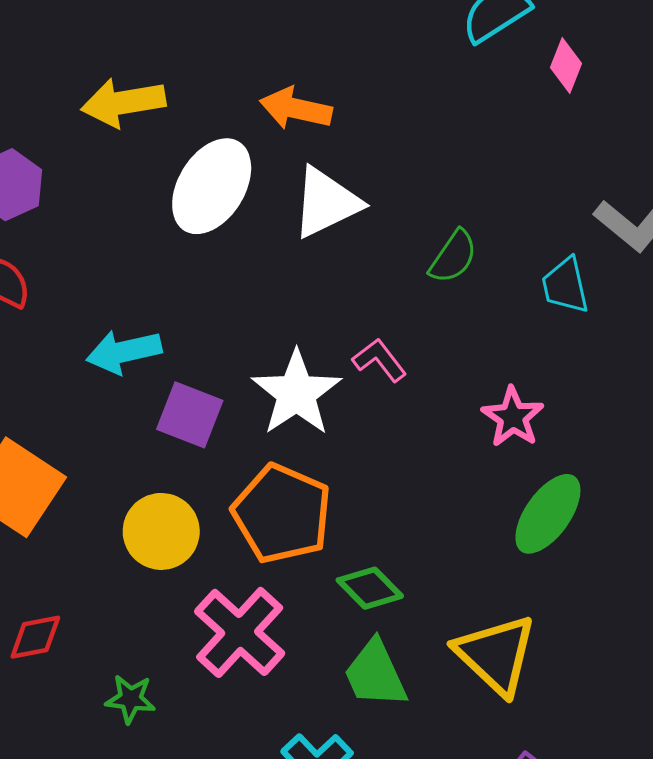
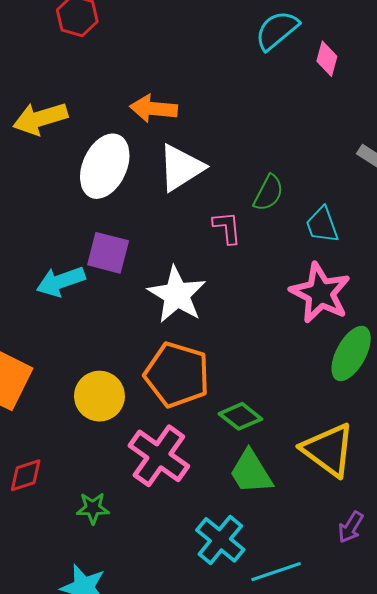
cyan trapezoid: (565, 285) -> (322, 225), moved
pink L-shape: (379, 360) -> (227, 228), moved, turned 39
purple square: (190, 415) -> (108, 253), moved
pink star: (513, 417) -> (320, 293), size x1.5

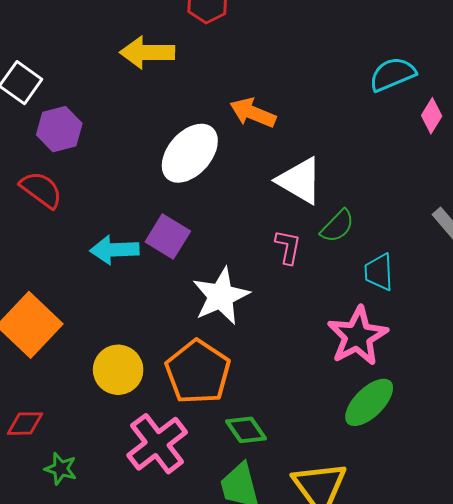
yellow arrow: (40, 119) -> (147, 52), moved
white triangle: (181, 168) -> (300, 181), moved, turned 46
green star: (93, 508) -> (61, 469), moved

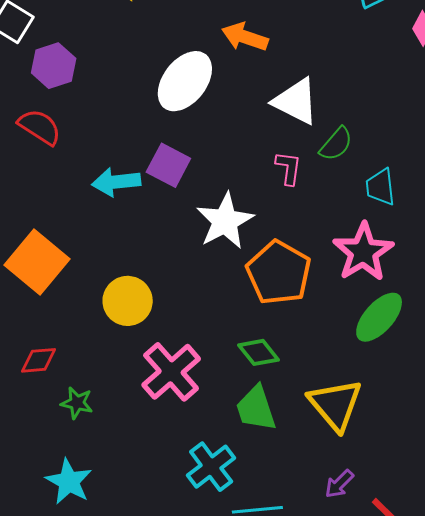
orange pentagon: (198, 372) -> (279, 273), moved

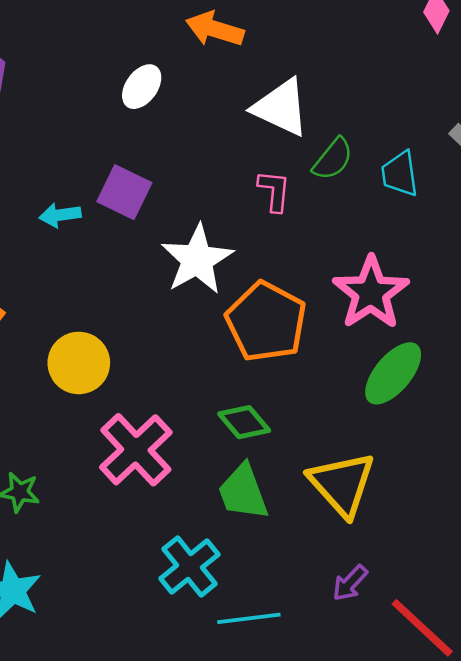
white ellipse: (185, 81) -> (142, 87), size x0.6
cyan arrow: (116, 182) -> (60, 215), size x0.7
cyan trapezoid: (380, 187) -> (400, 174), moved

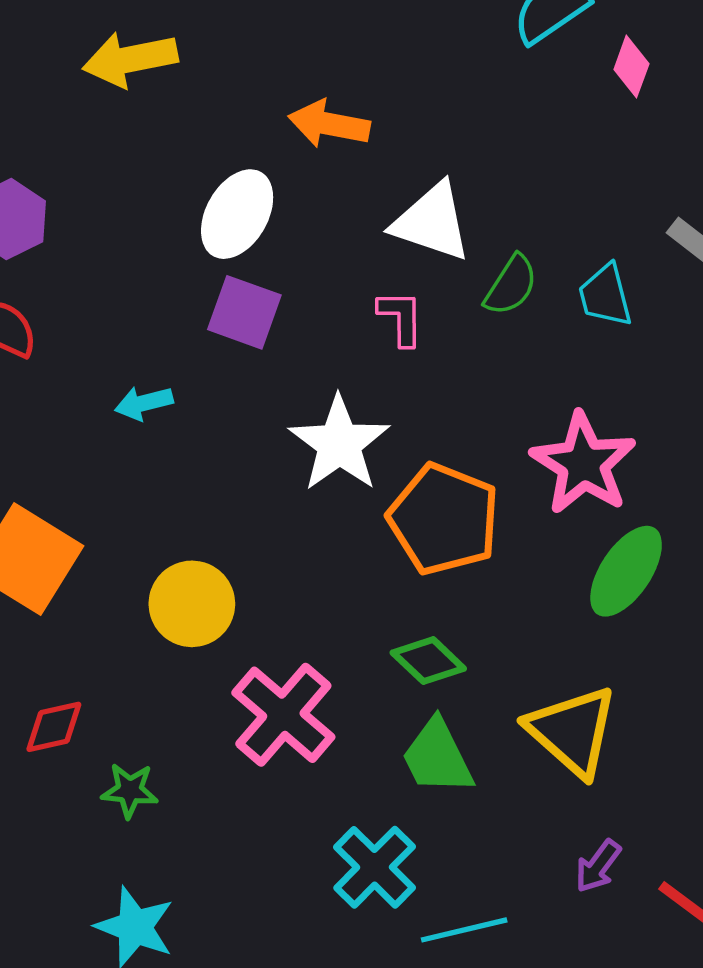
white ellipse: (142, 87) -> (237, 214), size x1.4
pink L-shape: (274, 191) -> (401, 318), moved
purple square: (124, 192) -> (244, 312), moved

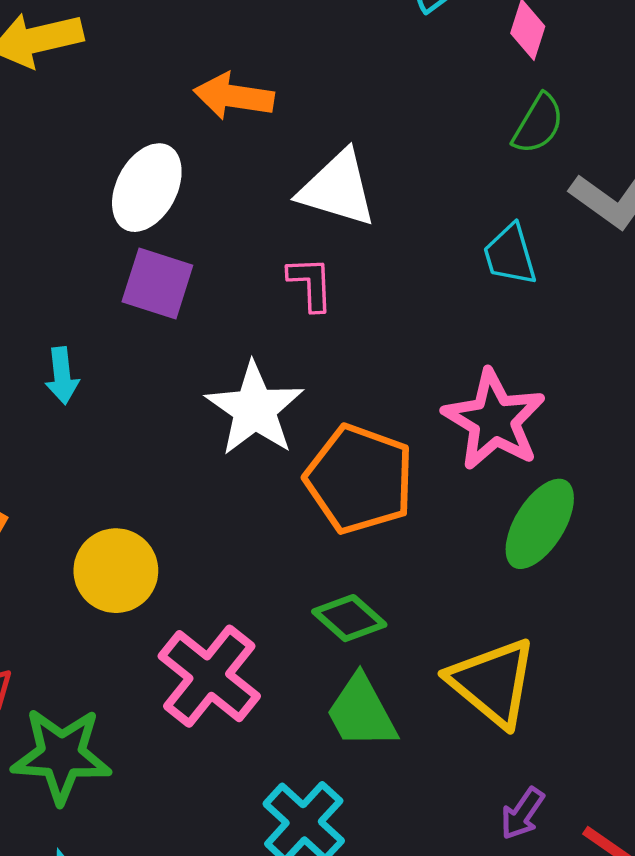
green semicircle: (511, 285) -> (538, 124), moved
cyan arrow: (144, 403) -> (62, 376), turned -80
green star: (130, 790) -> (61, 755), size x1.8

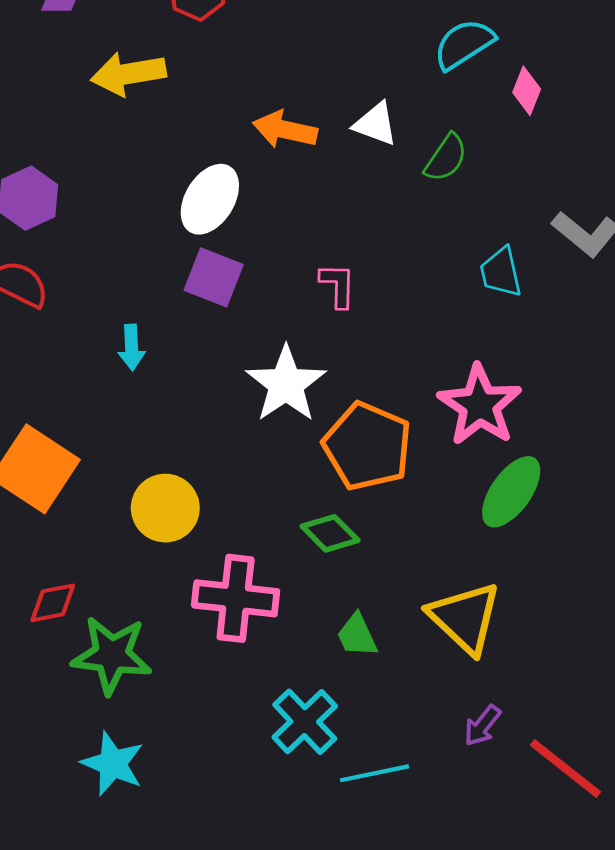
green semicircle: (538, 124) -> (446, 158), moved
white triangle: (338, 189) -> (376, 124), moved, size x0.7
green diamond: (349, 618) -> (330, 533), moved
pink cross: (209, 676) -> (236, 598), turned -36
green trapezoid: (361, 712) -> (357, 635), size x0.7

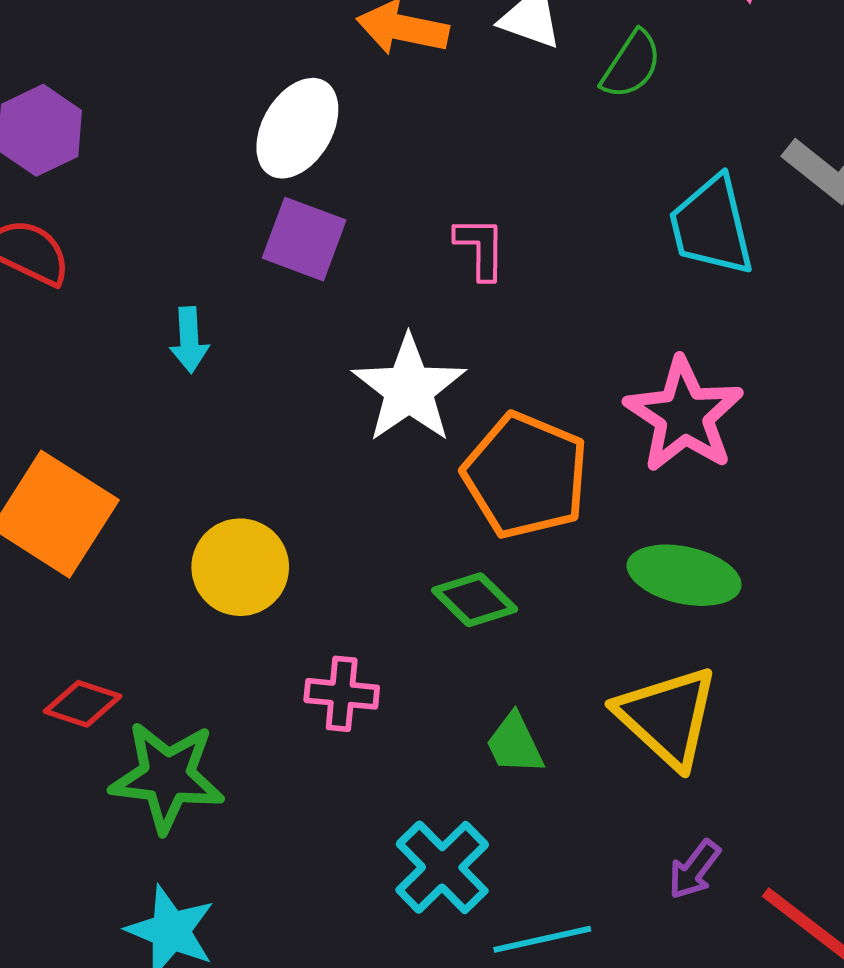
cyan trapezoid: (501, 272) -> (712, 226), size x1.4
green ellipse: (511, 492) -> (684, 575), moved, turned 68
pink cross: (236, 598) -> (342, 694), size x0.6
red diamond: (53, 603) -> (83, 704), turned 30

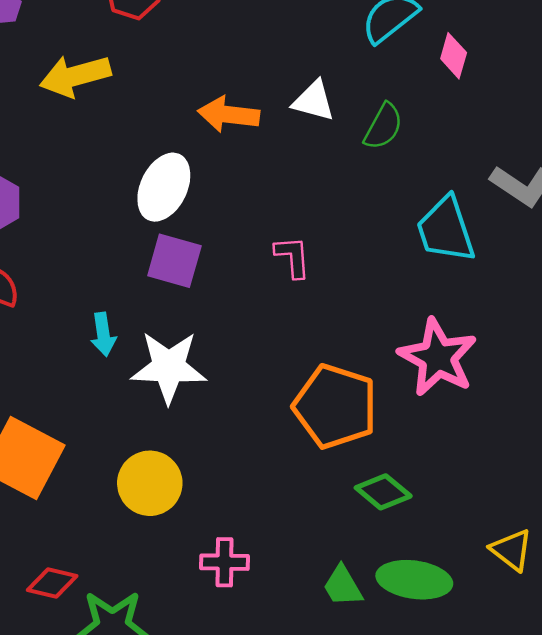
white star: (409, 389) -> (169, 367), moved, turned -30
green ellipse: (684, 575) -> (414, 580), moved
green diamond: (475, 600) -> (383, 492), moved
yellow triangle: (667, 717) -> (512, 550), moved, size x0.6

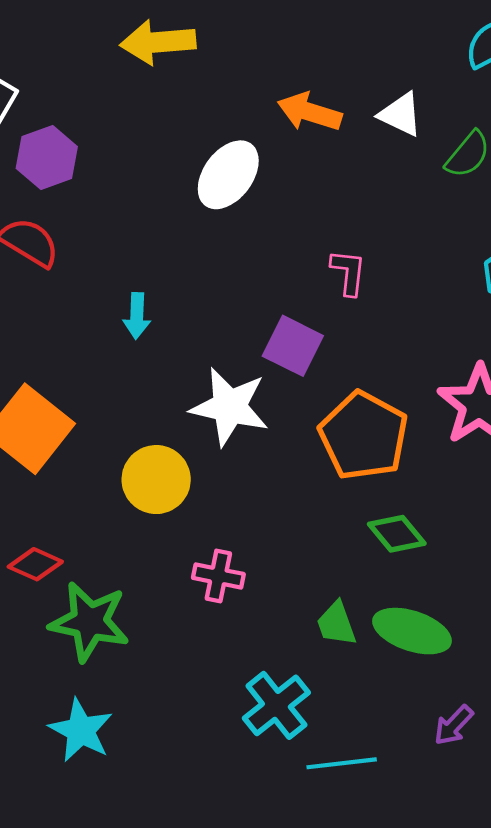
purple square: (174, 261) -> (293, 346), moved
white star: (169, 367) -> (230, 407), moved

